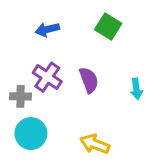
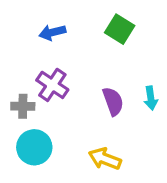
purple semicircle: (89, 80) -> (113, 101), moved

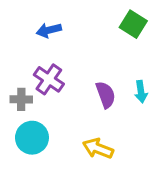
green square: (120, 29) -> (133, 24), moved

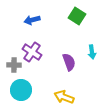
green square: (133, 24) -> (77, 16), moved
cyan arrow: (141, 92) -> (92, 52), moved

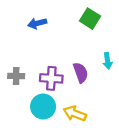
purple cross: (32, 52) -> (51, 78), moved, turned -30
cyan circle: (21, 90) -> (43, 107), moved

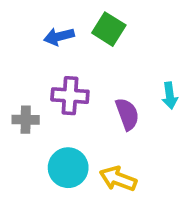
green square: (90, 19) -> (109, 29), moved
purple cross: (51, 78) -> (70, 96), moved

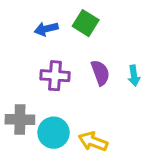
purple semicircle: (127, 114) -> (100, 73), moved
gray cross: (26, 120) -> (20, 120), moved, size x1.4

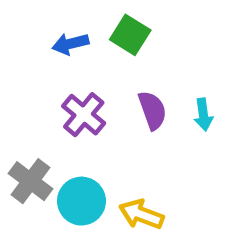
purple cross: (55, 76) -> (84, 115), turned 36
gray cross: (20, 120) -> (31, 181), turned 36

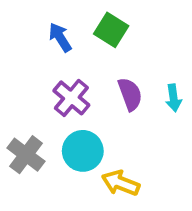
blue arrow: (70, 44) -> (60, 37), turned 72
cyan circle: (81, 201) -> (83, 151), moved

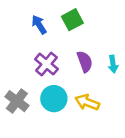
green square: (111, 30) -> (72, 20), turned 30
yellow arrow: (121, 183) -> (87, 102), moved

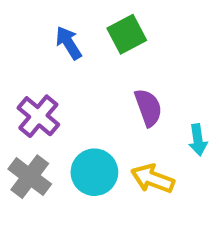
purple cross: (46, 64) -> (38, 116), moved
cyan arrow: (113, 64) -> (198, 140), moved

